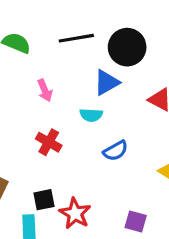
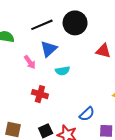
blue triangle: (107, 82) -> (49, 49), moved
blue semicircle: (116, 151) -> (87, 114), moved

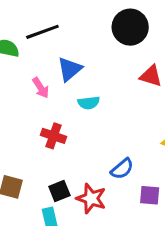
black circle: (75, 23) -> (130, 27), moved
black line: (42, 25) -> (42, 32), moved

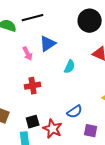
cyan semicircle: (89, 103) -> (70, 67), moved, turned -64
red cross: (54, 136) -> (33, 86), turned -35

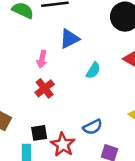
pink arrow: (28, 54) -> (42, 59), moved, turned 32
red cross: (33, 86) -> (45, 88), turned -35

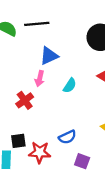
pink arrow: (42, 59) -> (40, 79), moved
red star: (63, 145) -> (40, 152), turned -30

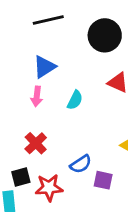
black line: (37, 24) -> (48, 20), moved
red cross: (25, 100) -> (36, 143), moved
purple square: (82, 161) -> (103, 180), moved

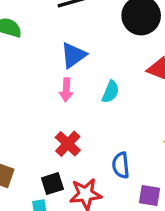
blue semicircle: (81, 164) -> (121, 165), turned 120
purple square: (103, 180) -> (149, 196), moved

